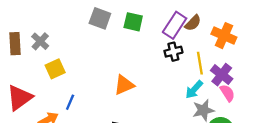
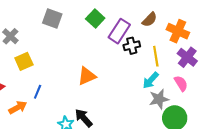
gray square: (100, 18) -> (52, 19), moved
green square: (133, 22) -> (95, 19), turned 30
purple rectangle: (175, 25) -> (119, 31), moved
purple cross: (222, 75) -> (187, 57), moved

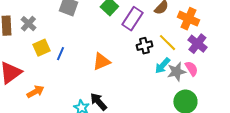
black cross: (132, 46) -> (144, 46), moved
yellow line: (156, 56) -> (167, 43), turned -36
blue line: (38, 92) -> (60, 54), moved
gray star: (159, 99) -> (176, 72), moved

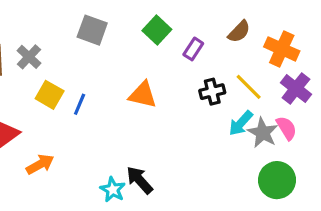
purple rectangle: (132, 19) -> (193, 49), size x0.6
yellow square: (41, 48) -> (50, 95), turned -36
orange triangle: (101, 62) -> (143, 95), moved, turned 36
gray star: (176, 72) -> (263, 133), turned -30

